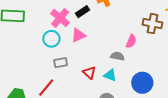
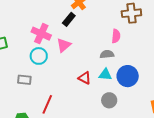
black rectangle: (82, 12) -> (69, 19), moved
gray rectangle: (61, 63) -> (24, 80), moved, turned 32
blue circle: (142, 83) -> (128, 76), moved

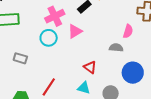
pink cross: (41, 34) -> (55, 16), turned 30
cyan triangle: (105, 75) -> (84, 88), moved
gray rectangle: (24, 80) -> (20, 58), moved

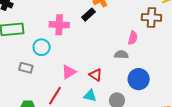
pink cross: (55, 16) -> (59, 25), turned 30
pink triangle: (75, 31) -> (69, 72), moved
cyan circle: (49, 38) -> (42, 47), moved

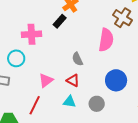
brown cross: (151, 17) -> (123, 18), turned 36
pink semicircle: (133, 38) -> (106, 40), size x1.6
gray semicircle: (121, 55) -> (77, 59), moved, turned -112

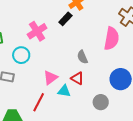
pink cross: (32, 34) -> (37, 31), turned -30
cyan triangle: (69, 102) -> (64, 91), moved

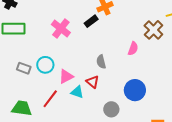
pink cross: (37, 31) -> (61, 28), turned -30
pink semicircle: (112, 39) -> (133, 49), size x0.6
cyan circle: (21, 55) -> (45, 65), moved

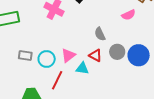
pink semicircle: (133, 49) -> (129, 15), turned 56
cyan circle: (45, 65) -> (47, 59), moved
gray circle: (111, 109) -> (117, 52), moved

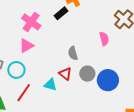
pink semicircle: (129, 15) -> (104, 39), turned -88
pink triangle: (68, 55) -> (26, 46), moved

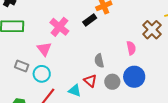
pink triangle: (26, 46) -> (44, 49), moved, turned -42
blue circle: (108, 80) -> (134, 77), moved

